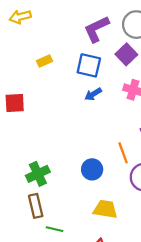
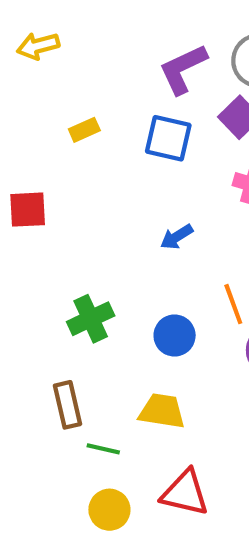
blue arrow: (93, 94) -> (177, 237), moved
green cross: (38, 174) -> (91, 319), moved
yellow trapezoid: (105, 209) -> (162, 411), moved

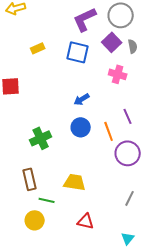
blue circle: (175, 336) -> (81, 127), moved
red triangle: (185, 493) -> (86, 221), size x0.7
yellow circle: (109, 510) -> (35, 220), moved

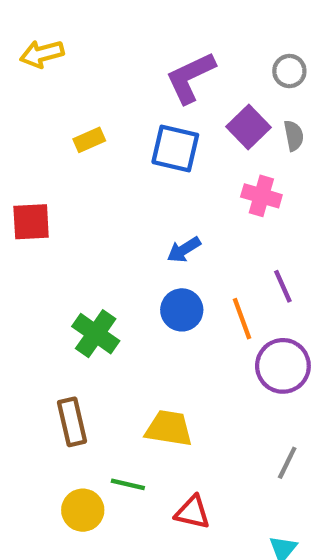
gray circle: (121, 15) -> (289, 71), moved, size x0.6
green cross: (41, 138) -> (96, 334), turned -30
green line: (47, 200) -> (128, 484), moved

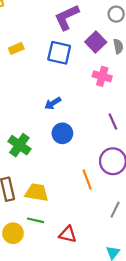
blue arrow: (184, 250) -> (53, 103), moved
orange line: (242, 319) -> (87, 180), moved
yellow trapezoid: (169, 428) -> (37, 192), moved

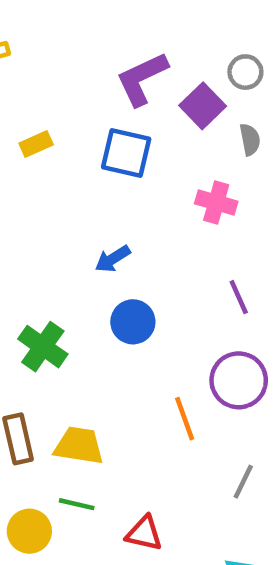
purple square: (96, 42) -> (203, 106), moved

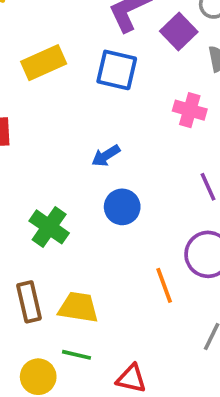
yellow rectangle: (36, 144) -> (44, 63), size x1.6

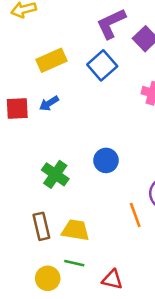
blue square: (117, 70) -> (102, 65), turned 36
blue arrow: (106, 156) -> (49, 103), moved

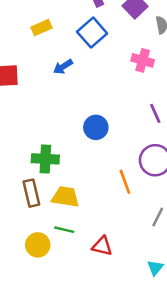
yellow rectangle: (51, 60) -> (42, 28), size x0.7
blue arrow: (49, 103) -> (63, 67), moved
green cross: (55, 174) -> (45, 159), moved, turned -32

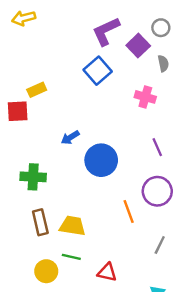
yellow rectangle: (42, 28) -> (37, 90), moved
blue arrow: (63, 67) -> (70, 138), moved
blue circle: (96, 127) -> (101, 160), size x1.4
green cross: (45, 159) -> (33, 177), moved

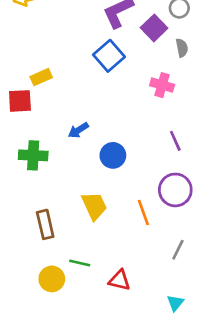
blue circle: (101, 160) -> (113, 155), size x0.7
green cross: (33, 177) -> (33, 155), moved
yellow trapezoid: (73, 226) -> (94, 206), moved, turned 56

